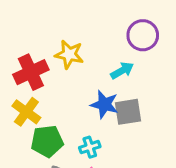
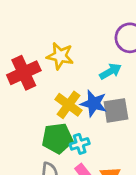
yellow cross: (26, 112) -> (68, 105), moved
green pentagon: (47, 141) -> (57, 138), moved

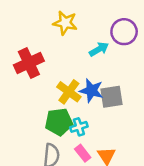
yellow star: (60, 56) -> (65, 23), moved
cyan arrow: (110, 71) -> (99, 49), moved

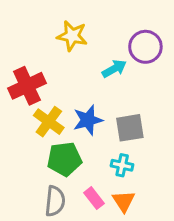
blue star: (91, 91) -> (88, 120), moved, turned -30
yellow cross: (69, 92) -> (49, 122), moved
cyan cross: (79, 127) -> (122, 165), moved, turned 30

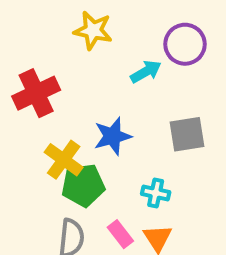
yellow cross: (49, 122) -> (64, 160), moved
gray square: (130, 128) -> (187, 134), moved

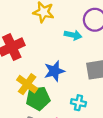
cyan arrow: (146, 72) -> (73, 35), turned 42

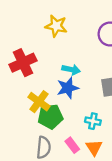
cyan arrow: (73, 35) -> (71, 70), moved

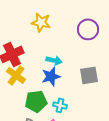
yellow cross: (39, 102) -> (16, 75), moved
cyan cross: (93, 121) -> (60, 105), moved

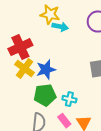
cyan arrow: (54, 60) -> (60, 27), moved
blue star: (51, 76) -> (46, 69), moved

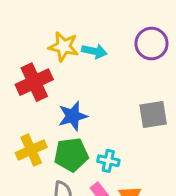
yellow star: (50, 14) -> (64, 47), moved
yellow cross: (25, 68) -> (31, 150), moved, turned 30

